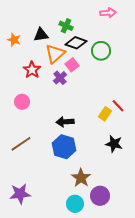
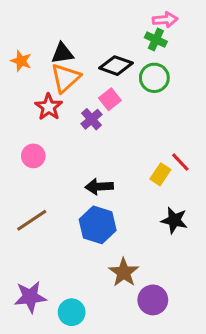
green cross: (66, 26) -> (156, 40), moved
orange triangle: (55, 54) -> (65, 78), moved
cyan circle: (75, 204) -> (72, 312), moved

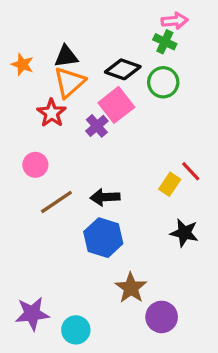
pink square: (110, 99) -> (116, 105), size x1.5
brown line: (32, 220) -> (56, 202), moved

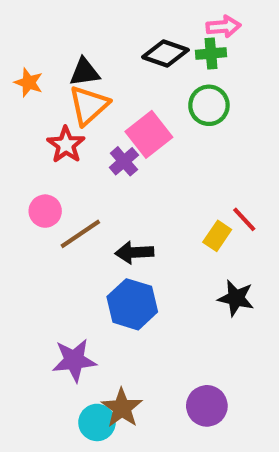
green cross: (165, 42) -> (211, 53), turned -30
black diamond: (123, 69) -> (165, 53), moved
brown line: (56, 202) -> (80, 234), moved
brown star: (131, 288) -> (122, 408), moved
purple star: (32, 314) -> (74, 360), moved

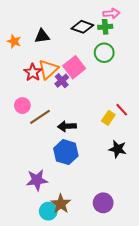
orange triangle: (89, 105) -> (48, 69), moved

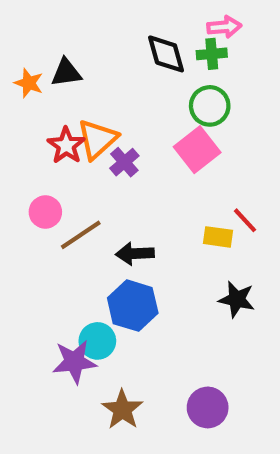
black diamond: (82, 27) -> (166, 54), turned 55
black triangle: (42, 36) -> (66, 73), moved
pink square: (74, 67) -> (197, 150), moved
yellow rectangle: (108, 118) -> (218, 237), turned 64
cyan circle: (48, 211) -> (97, 341), moved

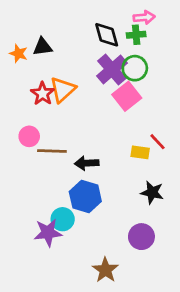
purple cross: (124, 162) -> (112, 70), moved, size x1.6
brown line: (81, 235) -> (52, 151), turned 36
purple circle: (208, 407) -> (141, 237), moved
brown star: (122, 410) -> (105, 270), moved

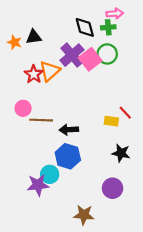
purple cross: (112, 70) -> (72, 55), moved
pink square: (127, 96) -> (90, 59), moved
brown star: (105, 270) -> (84, 215), turned -30

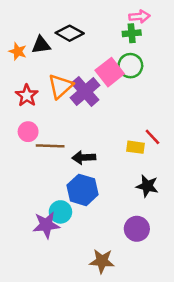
black diamond: (85, 27) -> (70, 33), moved, turned -45
purple cross: (72, 55) -> (85, 92), moved
red star: (34, 74) -> (27, 95), moved

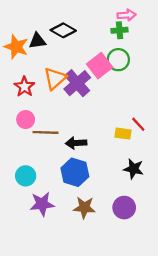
orange star: (18, 51) -> (16, 47), size x1.5
cyan circle: (60, 212) -> (26, 176), moved
brown star: (102, 261) -> (84, 208), moved

